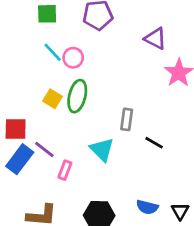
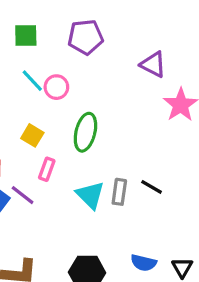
green ellipse: (77, 96) -> (85, 132), moved
gray rectangle: (127, 119) -> (119, 192), moved
pink rectangle: (65, 170) -> (47, 169), moved

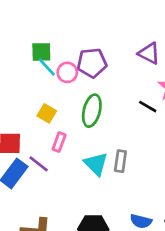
green square: (26, 35) -> (41, 52), moved
purple pentagon: (85, 37) -> (92, 63), moved
black line: (152, 187) -> (148, 107), moved

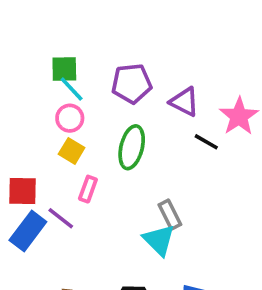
purple triangle: (149, 53) -> (184, 102), moved
pink circle: (67, 72) -> (70, 118), moved
gray rectangle: (120, 161) -> (170, 215), turned -35
cyan triangle: (96, 164) -> (159, 240), moved

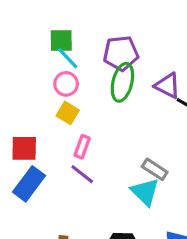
purple triangle: (184, 102) -> (168, 86), moved
green ellipse: (132, 147) -> (122, 82), moved
gray rectangle: (170, 215) -> (155, 169), turned -30
purple line: (61, 218) -> (82, 174), moved

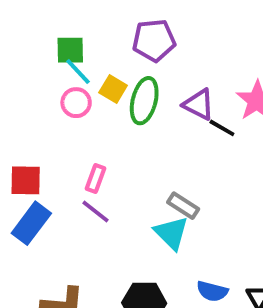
purple pentagon: (121, 53) -> (154, 40), moved
yellow square: (68, 113) -> (113, 89), moved

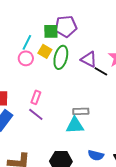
green square: (70, 50) -> (51, 31), moved
cyan line: (78, 71) -> (27, 42), turned 70
gray rectangle: (183, 206) -> (81, 111), turned -35
cyan triangle: (171, 233) -> (75, 125), turned -48

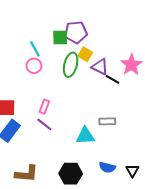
cyan line: (27, 42) -> (35, 49), turned -56
yellow square: (45, 51) -> (85, 54), moved
gray rectangle: (81, 111) -> (107, 121), moved

